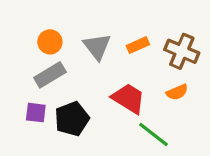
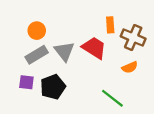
orange rectangle: (138, 45) -> (110, 25), moved, turned -70
gray triangle: (97, 47) -> (64, 51), moved
red trapezoid: (128, 98) -> (94, 48), moved

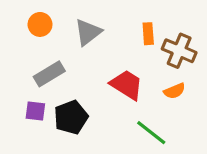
orange circle: (37, 31) -> (40, 24), moved
red trapezoid: (94, 48) -> (127, 85), moved
gray triangle: (64, 51) -> (88, 32), moved, turned 30

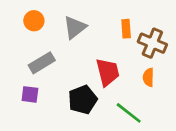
red trapezoid: (127, 85) -> (108, 72), turned 44
orange semicircle: (174, 91) -> (148, 77), turned 114
black pentagon: (71, 117) -> (83, 100), moved

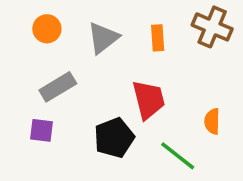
orange rectangle: (126, 29) -> (158, 38), moved
brown cross: (152, 43) -> (212, 27), moved
orange semicircle: (148, 77) -> (212, 121), moved

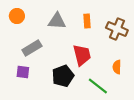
brown cross: (212, 27) -> (117, 29), moved
orange circle: (47, 29) -> (17, 16), moved
gray triangle: (103, 38) -> (57, 21), turned 42

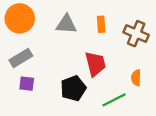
orange circle: (17, 16) -> (20, 18), size x1.6
gray rectangle: (32, 48) -> (21, 58), moved
green line: (98, 86) -> (114, 100), turned -65

